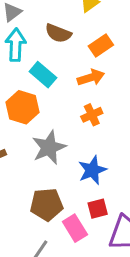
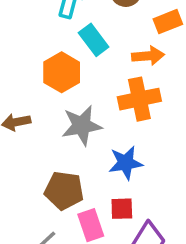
orange cross: (92, 115) -> (139, 99), size x1.6

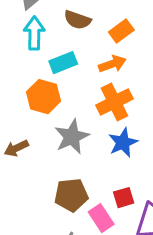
cyan rectangle: (94, 40) -> (63, 63), turned -60
blue star: (126, 163) -> (123, 143), moved

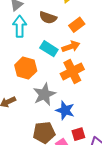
cyan rectangle: (63, 63) -> (49, 49), moved, turned 54
blue star: (123, 143) -> (65, 110), moved, turned -30

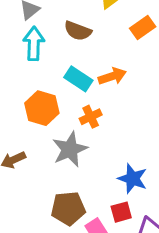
orange rectangle: (77, 25) -> (143, 27), moved
orange cross: (72, 71) -> (91, 117), moved, size x0.6
blue star: (65, 110) -> (133, 179), moved

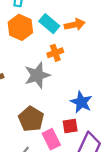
orange hexagon: (42, 108) -> (20, 27), moved
brown pentagon: (68, 208) -> (31, 119), turned 30

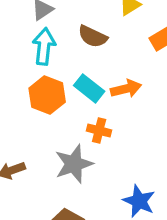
orange cross: (55, 53) -> (99, 130), turned 35

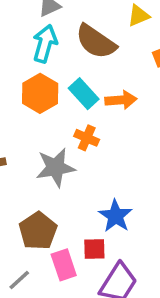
brown semicircle: (93, 36) -> (96, 42), size x1.4

